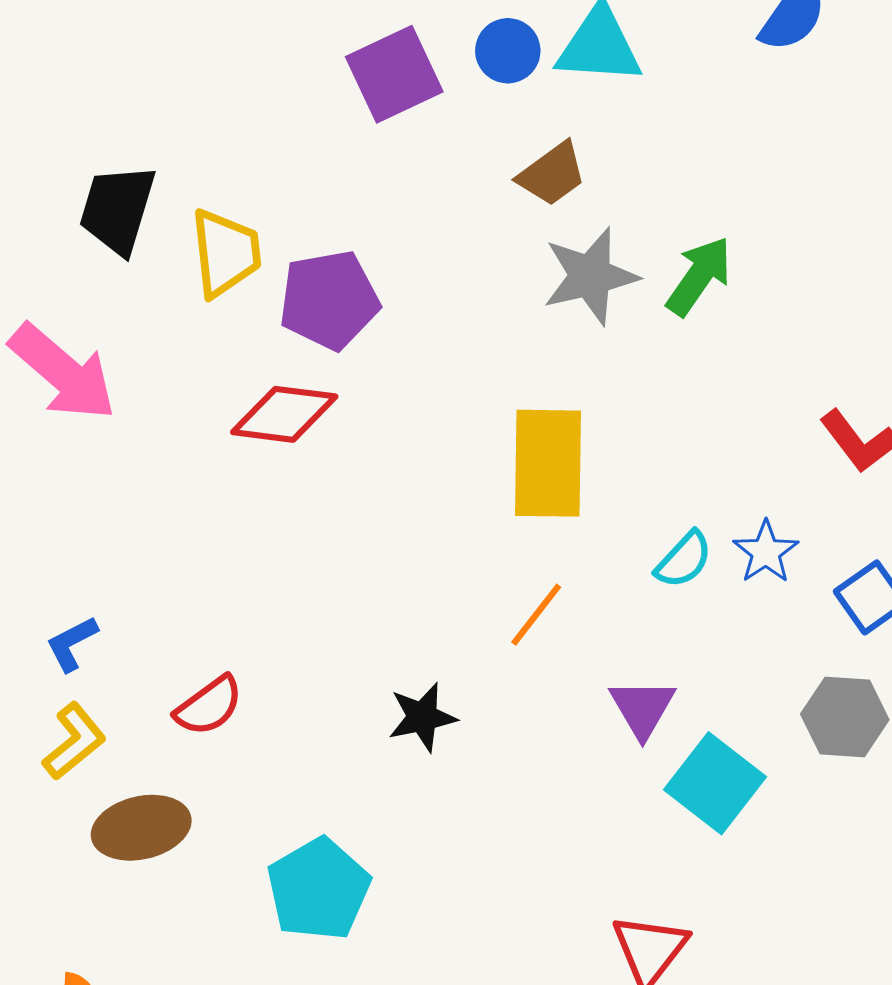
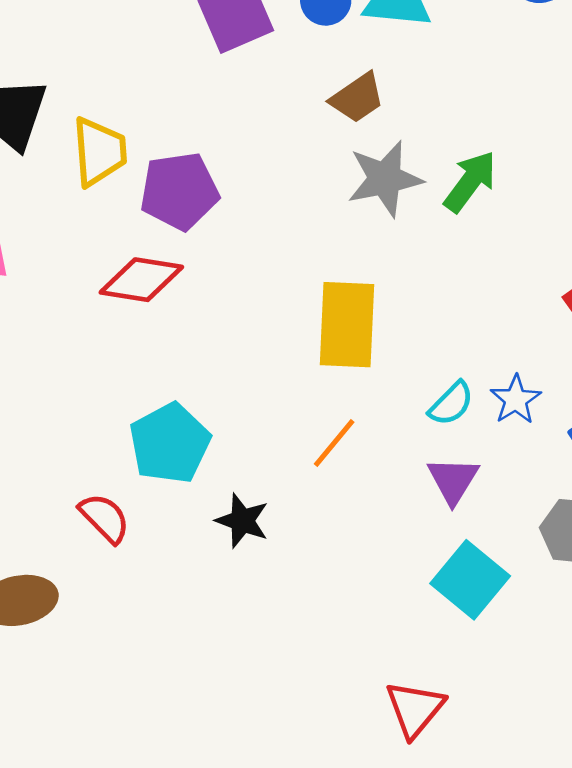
red semicircle: (209, 706) -> (105, 518), moved, turned -100
purple triangle: (642, 708) -> (453, 480), moved
black star: (422, 717) -> (242, 521), turned 30
cyan pentagon: (319, 889) -> (170, 443), moved

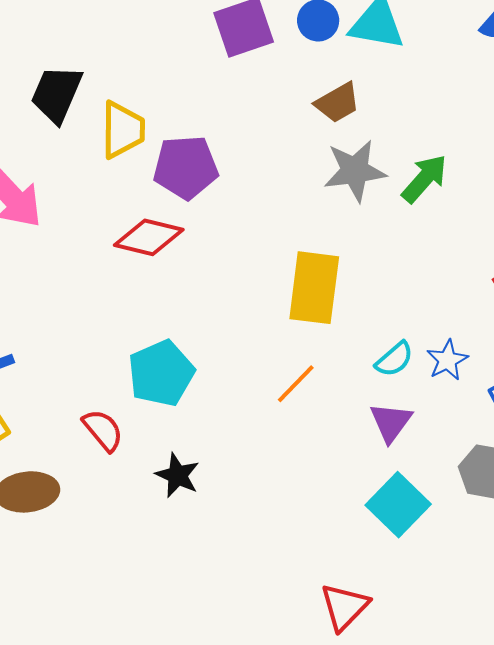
black star: (242, 521) -> (178, 475), moved

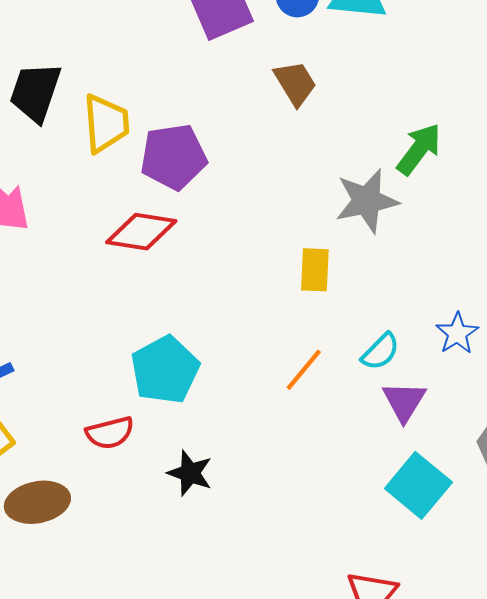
brown trapezoid: (338, 103) -> (295, 83), moved, turned -87
gray star: (355, 171) -> (367, 201), moved
yellow rectangle: (314, 288) -> (315, 270), size x0.6
cyan semicircle: (394, 359) -> (380, 352), moved
red semicircle: (103, 430) -> (110, 433), turned 120

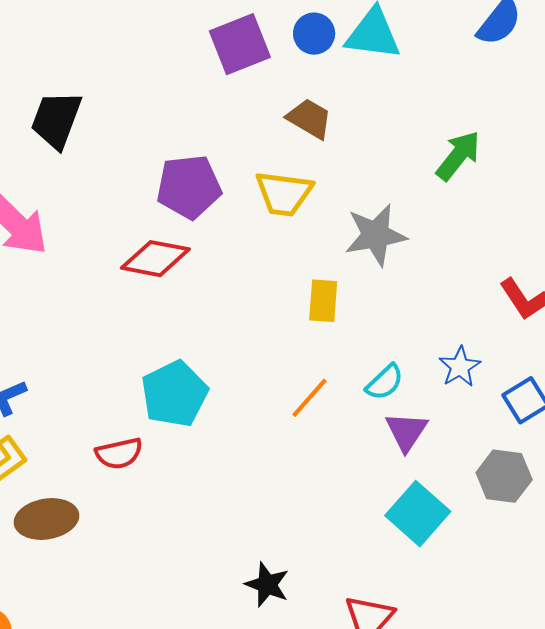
brown trapezoid: (295, 83) -> (309, 119), turned -30
yellow trapezoid: (106, 123) -> (284, 193), moved, turned 100
green arrow: (419, 149) -> (458, 156), moved
black star: (190, 473) -> (267, 585), moved

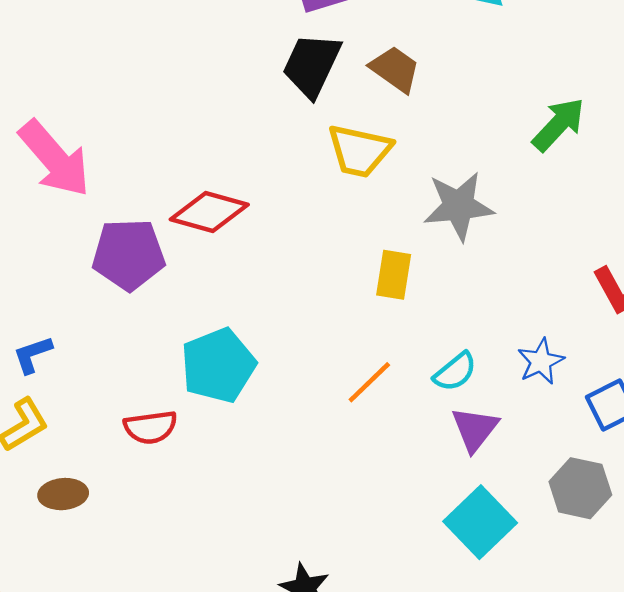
black trapezoid: (56, 120) -> (312, 65), moved
purple pentagon: (189, 187) -> (129, 255), moved
brown ellipse: (46, 519) -> (63, 494), size x0.7

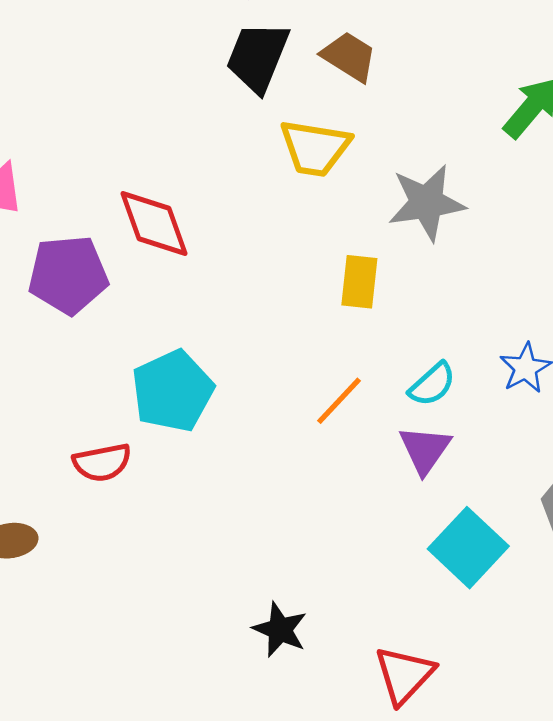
red diamond: (209, 212) -> (154, 224), turned 58
purple triangle: (475, 429) -> (425, 450), moved

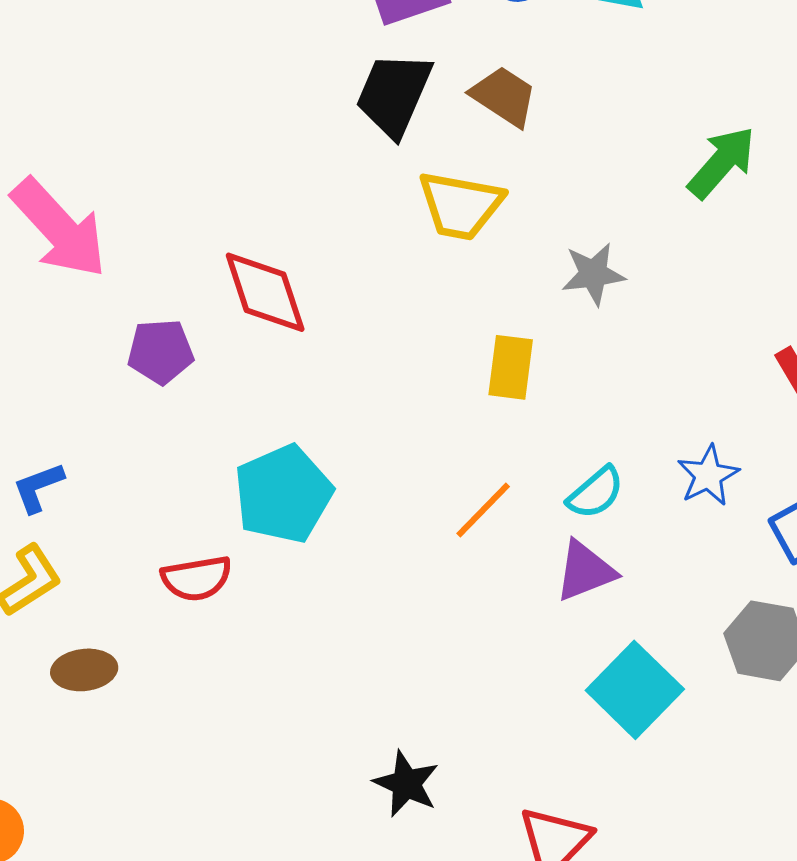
gray star: (427, 203) -> (593, 274), size x0.7
purple pentagon: (68, 275) -> (161, 352), size x0.7
purple triangle: (425, 450) -> (585, 571), turned 32

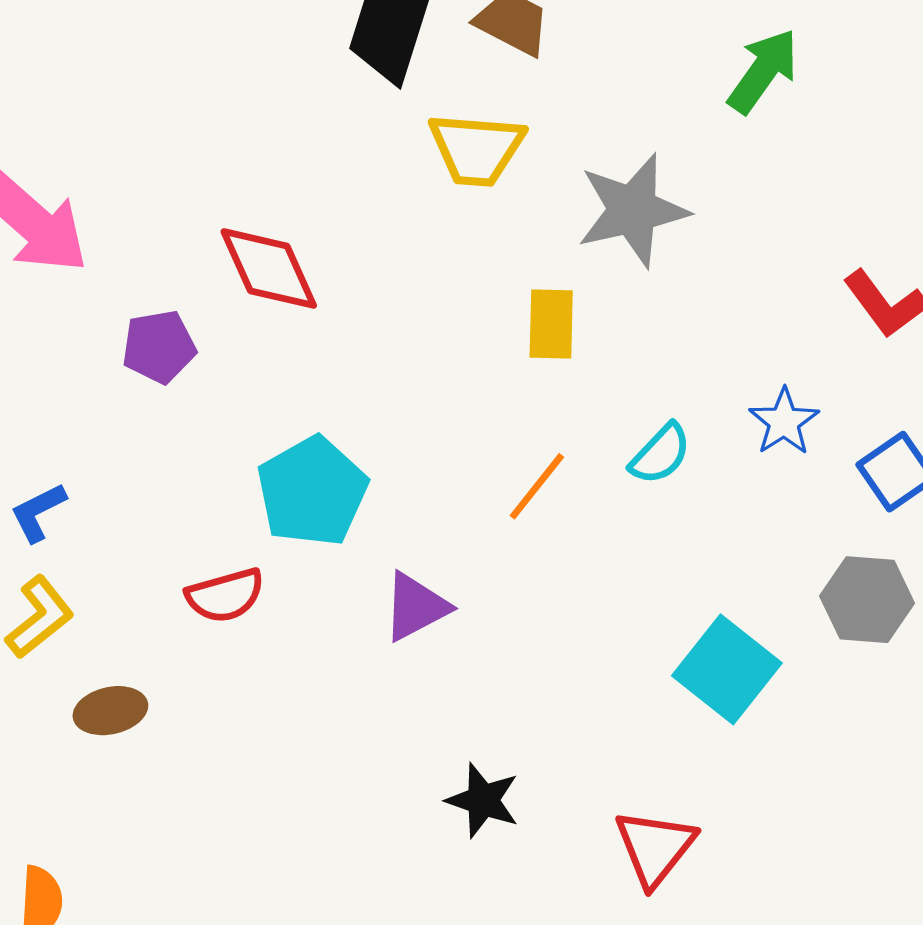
gray star: (593, 274) -> (633, 210), size x1.6
purple triangle: (585, 571) -> (416, 607), moved

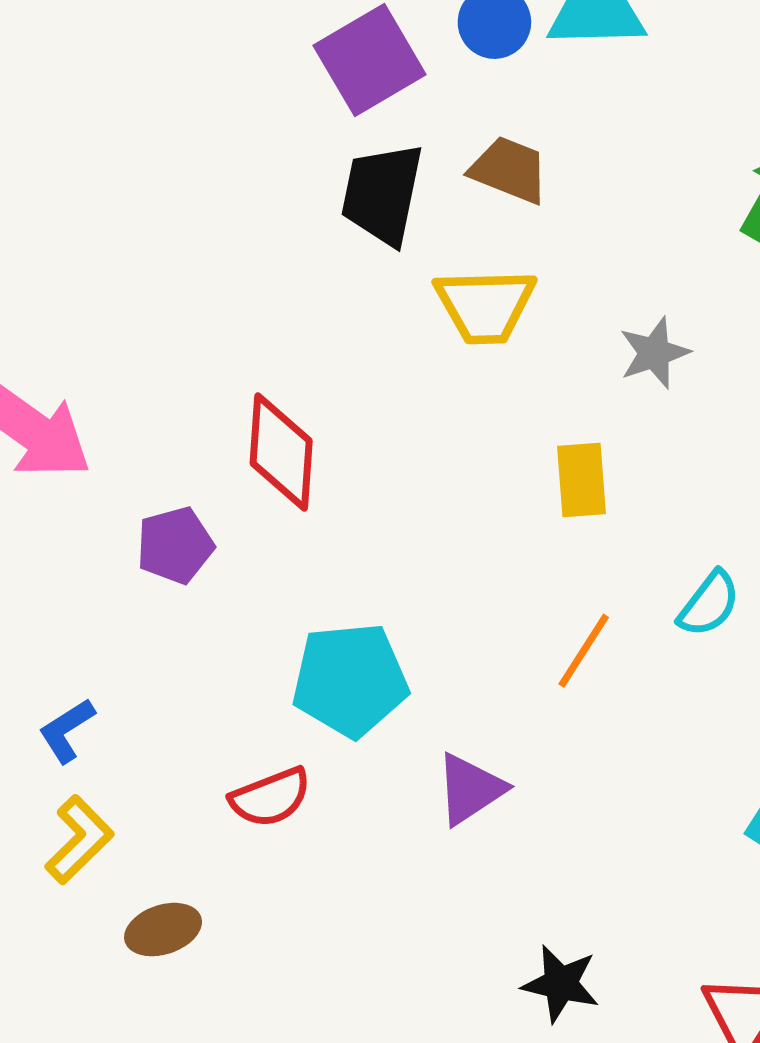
gray star: (633, 210) -> (654, 353), size x0.6
red diamond: (269, 268) -> (281, 452), turned 34
cyan pentagon: (312, 491) -> (350, 680), turned 30

